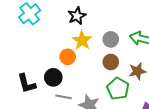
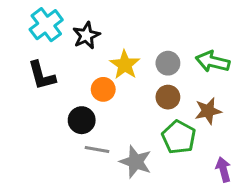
black star: (77, 16) -> (86, 35), moved
black L-shape: (27, 84) -> (42, 76), moved

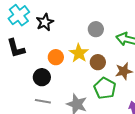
gray circle: (168, 63) -> (96, 29), moved
yellow star: (125, 65) -> (79, 53), moved
gray line: (97, 149) -> (43, 101), moved

